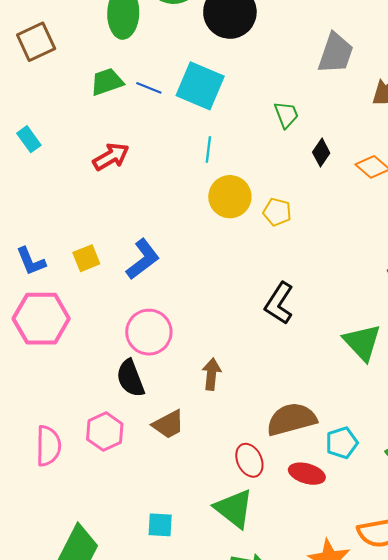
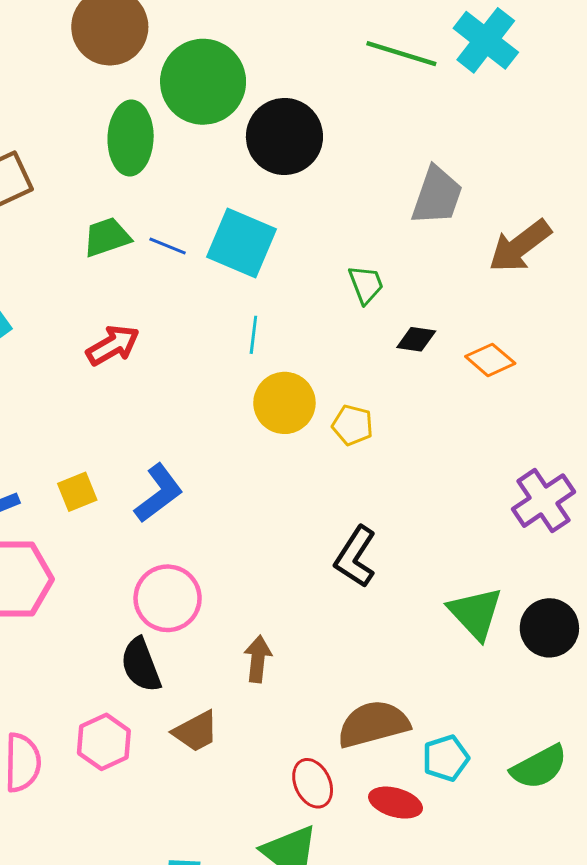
black diamond: (321, 153) -> (416, 339), turned 64

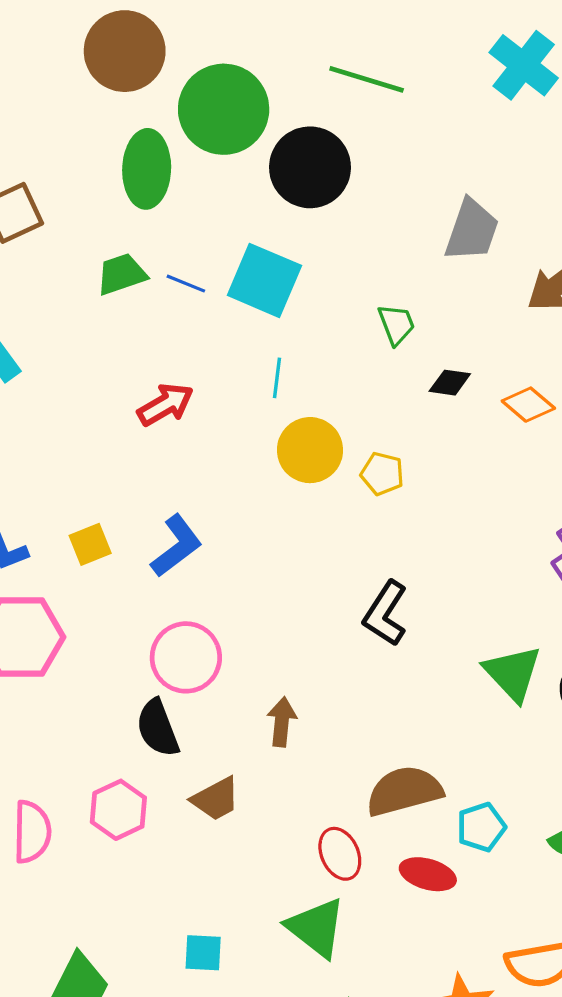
green line: (401, 54) -> (367, 79), moved
red arrow: (113, 345) -> (165, 405), moved

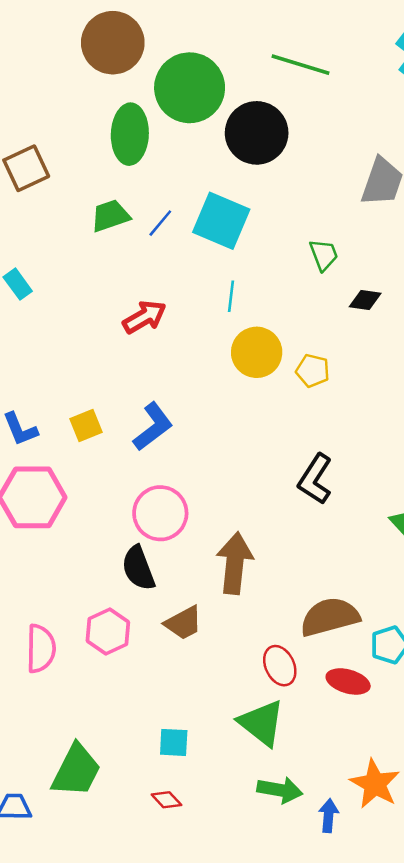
blue line: (186, 284) -> (160, 223), turned -72
brown arrow: (282, 722) -> (235, 563), size x1.6

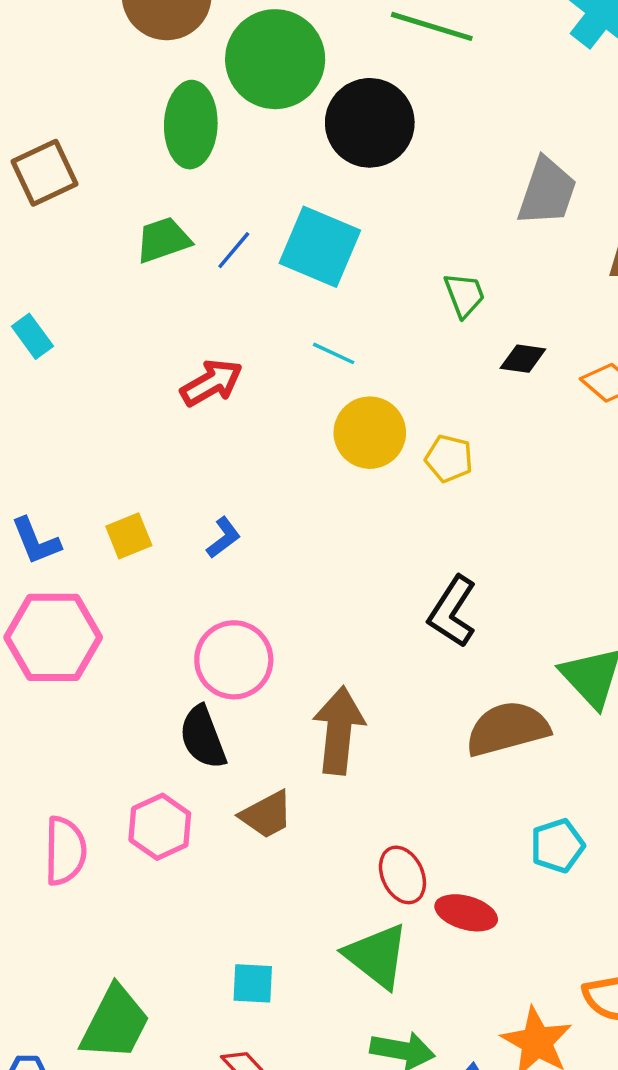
cyan line: (231, 296) -> (334, 353), turned -72
blue L-shape: (153, 427) -> (223, 538), size x0.6
brown semicircle: (330, 617) -> (507, 729), moved
red ellipse: (348, 681) -> (466, 913), moved

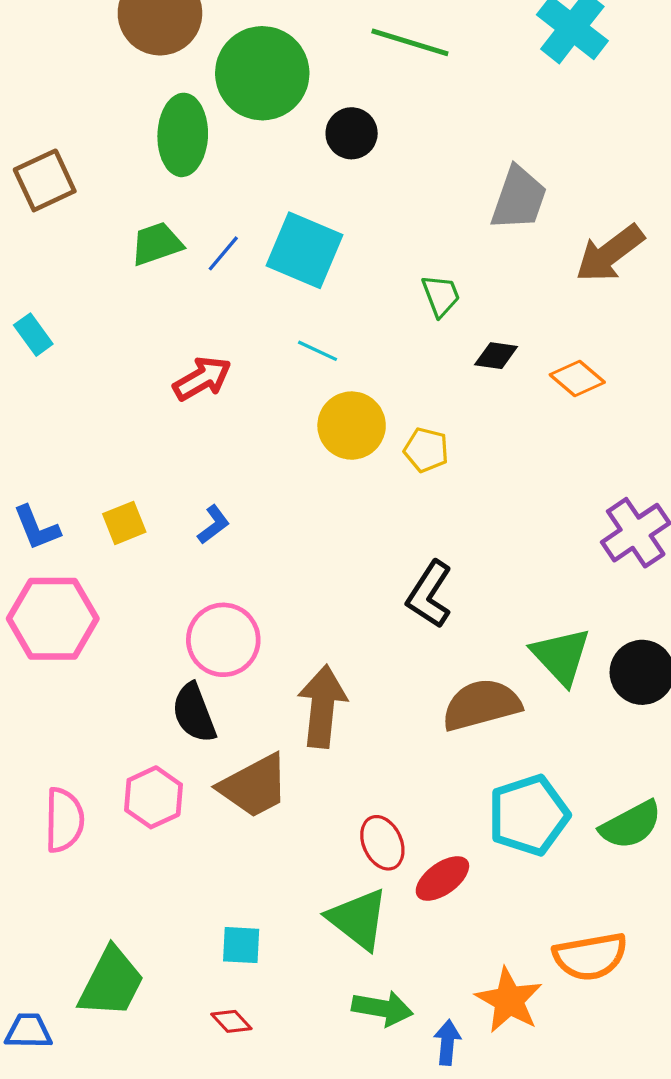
black circle: (370, 123) -> (352, 133), size x0.6
brown trapezoid: (267, 815) -> (254, 786), size x1.4
cyan pentagon: (557, 846) -> (529, 815), size x1.6
red ellipse: (466, 913) -> (442, 878), turned -52

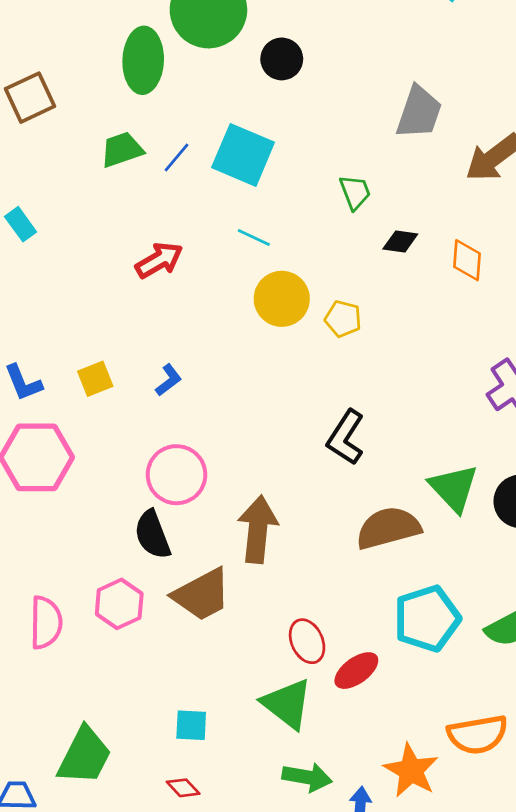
orange diamond: (577, 378) -> (467, 260), turned 54

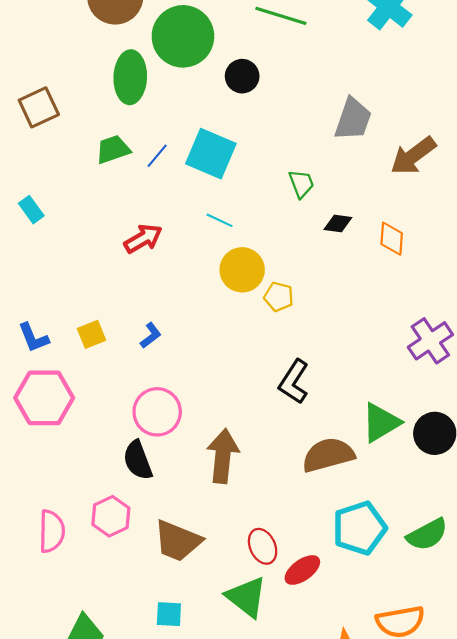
yellow pentagon: (343, 319) -> (279, 297), moved
green triangle: (454, 488) -> (381, 423), turned 42
brown trapezoid: (202, 595) -> (178, 541), moved, turned 50

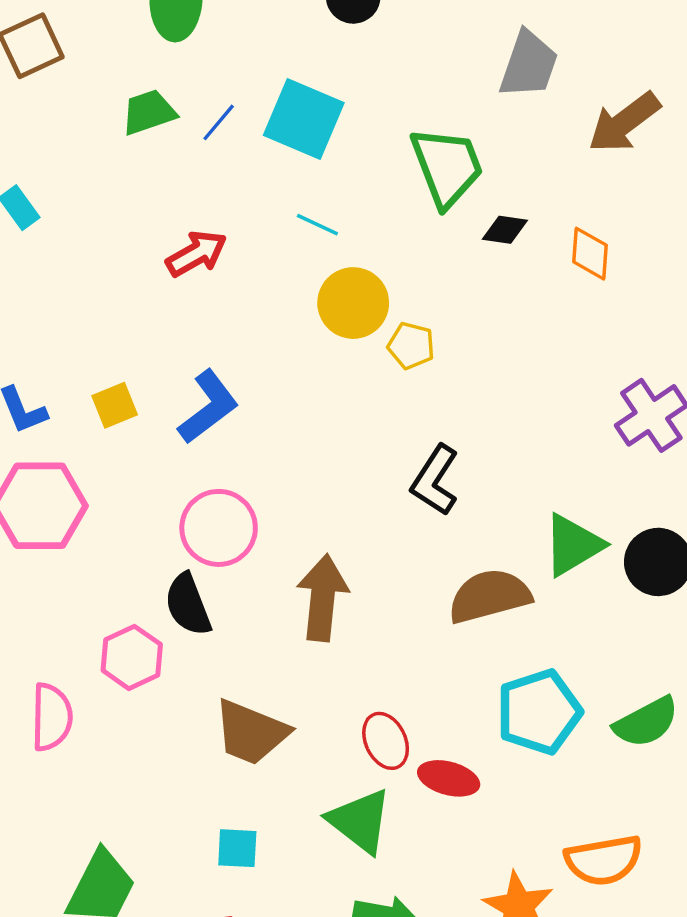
green trapezoid: (301, 184) -> (447, 167), size x1.8
blue L-shape: (151, 335) -> (208, 407), size x1.8
pink hexagon: (111, 516) -> (132, 657), moved
red ellipse: (302, 570) -> (449, 778), turned 51

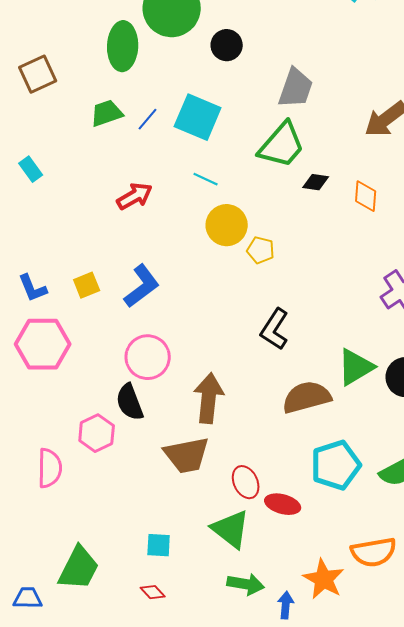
gray trapezoid: (529, 64) -> (296, 88), moved
green trapezoid: (447, 167) -> (282, 145), turned 62
brown trapezoid: (251, 732) -> (187, 455), moved, turned -33

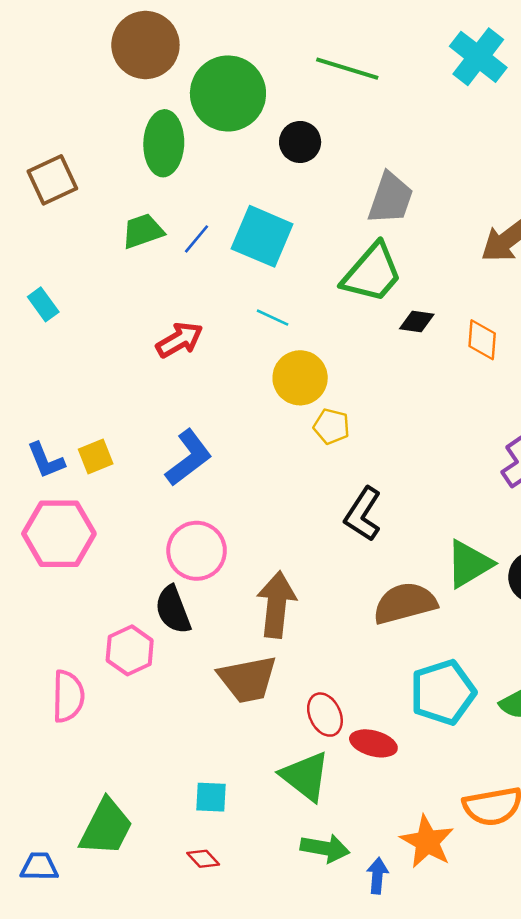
yellow pentagon: (261, 250) -> (332, 426), moved
yellow square: (87, 285) -> (96, 456), moved

